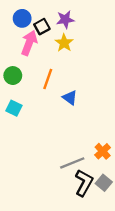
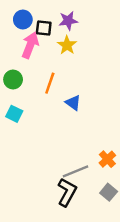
black square: (42, 27) -> (44, 28), turned 35
black L-shape: (84, 183) -> (67, 192), moved

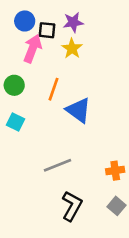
blue triangle: (73, 103) -> (78, 110), size x1.5
orange cross: (107, 159) -> (115, 171), turned 35
gray line: (75, 171) -> (57, 165), moved

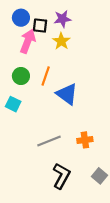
green circle: (14, 85) -> (21, 76), moved
orange cross: (115, 171) -> (85, 140), moved

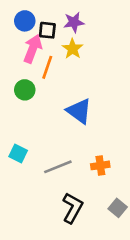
orange line: (46, 76) -> (47, 67), moved
cyan square: (13, 104) -> (18, 154), moved

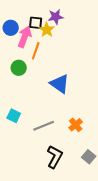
blue circle: (25, 21) -> (11, 28), moved
yellow star: (72, 49) -> (47, 30), moved
orange cross: (100, 165) -> (76, 125), turned -32

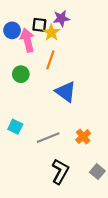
pink arrow: (25, 37) -> (27, 40), turned -35
orange line: (36, 51) -> (50, 60), moved

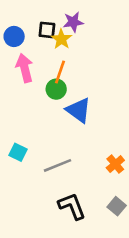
pink arrow: (27, 40) -> (25, 68), moved
green circle: (21, 74) -> (56, 89), moved
orange cross: (83, 137) -> (115, 164), moved
black L-shape: (60, 172) -> (72, 206), turned -50

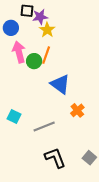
purple star: (73, 22) -> (40, 17), moved
black square: (47, 30) -> (27, 11), moved
green circle: (56, 89) -> (34, 61), moved
orange cross: (115, 164) -> (77, 110), moved

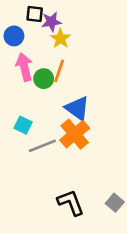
orange cross: (77, 110) -> (75, 134), moved, size x1.6
cyan square: (14, 116) -> (23, 125), moved
gray line: (44, 127) -> (42, 146), moved

